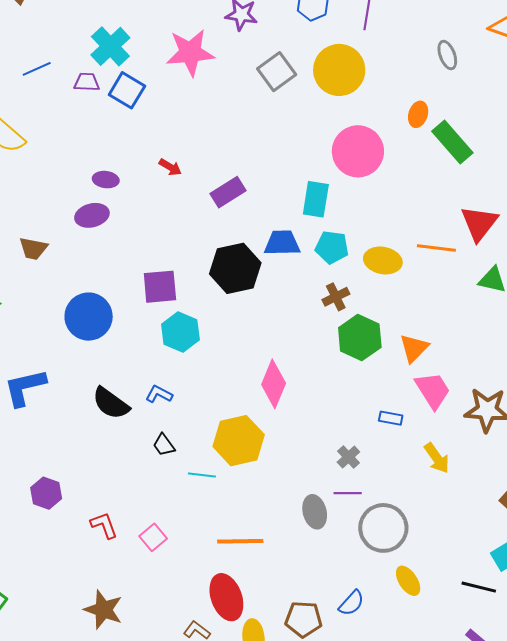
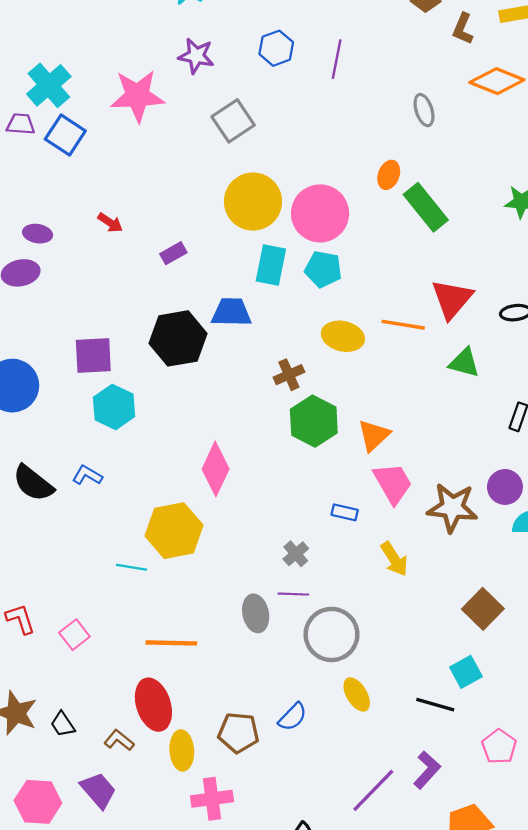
yellow circle: (339, 70) -> (253, 202), moved
purple rectangle: (228, 192) -> (173, 253), size x0.7
cyan pentagon: (332, 247) -> (323, 269), moved
black trapezoid: (164, 445) -> (63, 724), moved

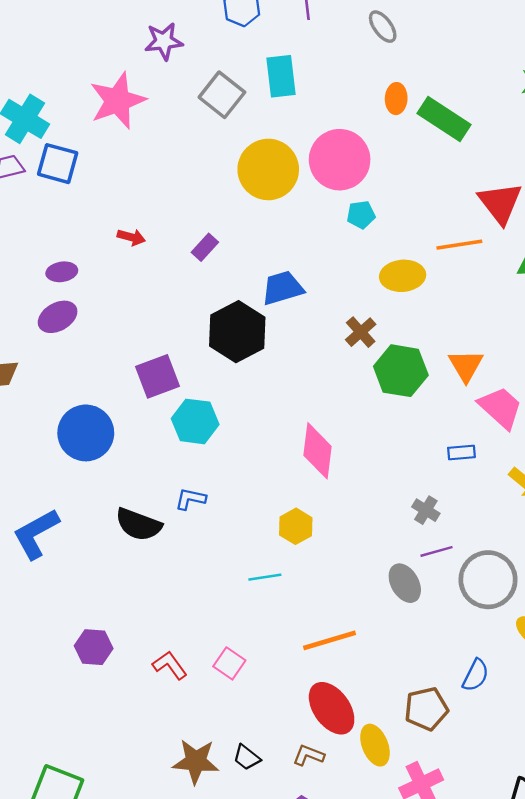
gray ellipse: (424, 110) -> (383, 27), moved
cyan rectangle: (271, 265) -> (281, 76), moved
cyan pentagon: (323, 269) -> (361, 215), size x0.7
yellow hexagon: (174, 531) -> (296, 526), size x0.6

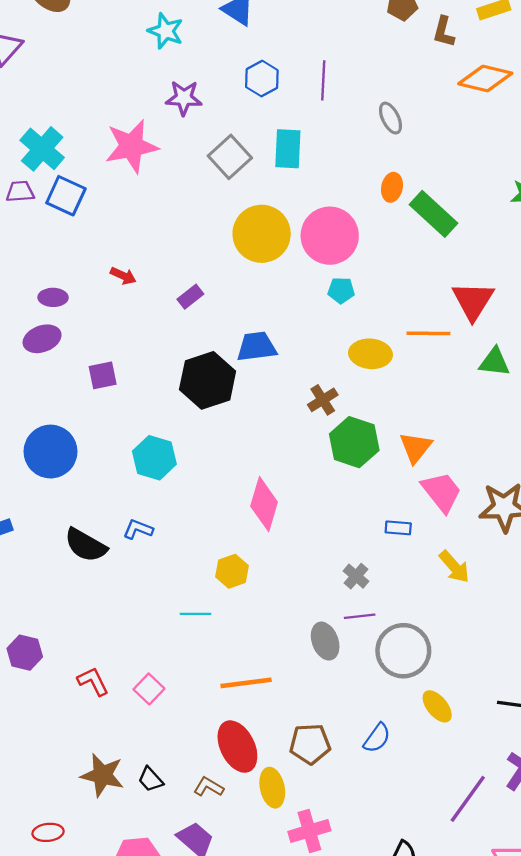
purple square: (158, 376) -> (103, 375), moved, size x0.7
brown pentagon: (426, 709) -> (310, 744), moved

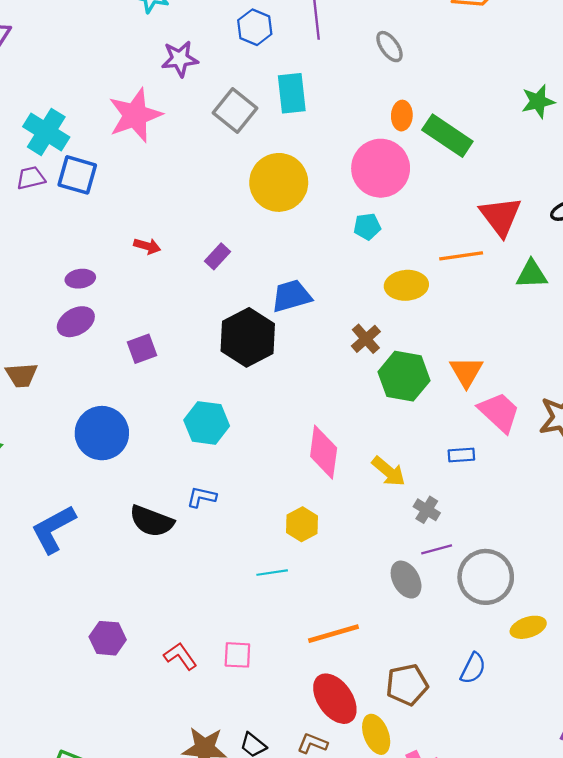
pink circle: (330, 236) -> (381, 168), moved
yellow arrow: (454, 567) -> (388, 471), moved
pink square: (149, 689) -> (237, 655), turned -32
yellow ellipse: (437, 706) -> (528, 627), turned -60

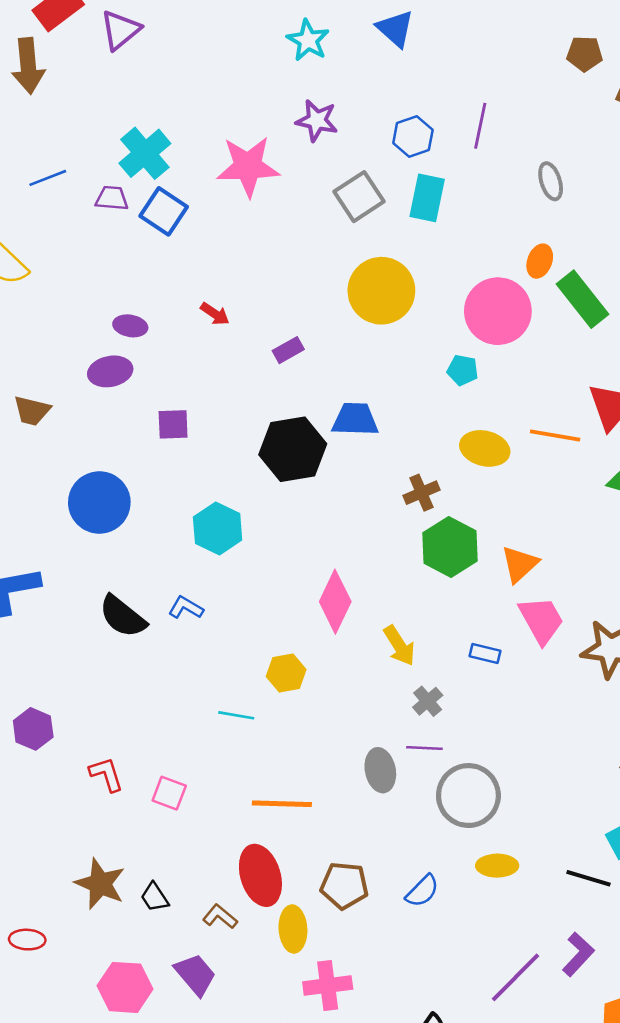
blue hexagon: (255, 27) -> (413, 137), moved

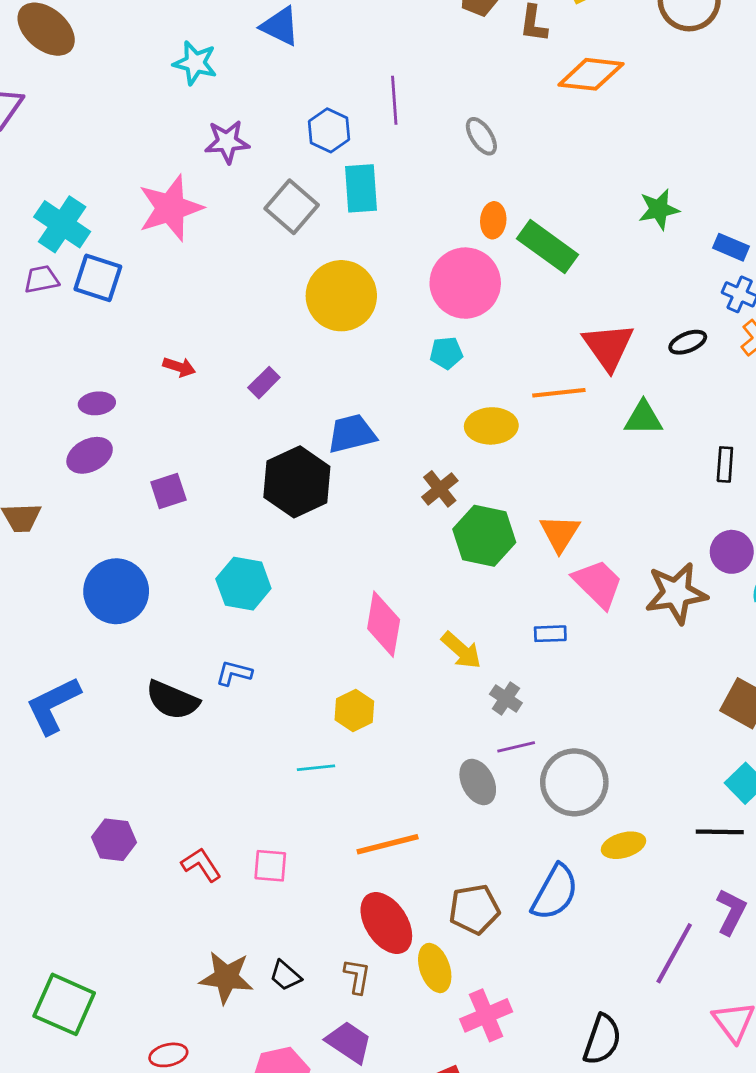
blue semicircle: (422, 891) -> (555, 892), size x1.5
brown L-shape: (220, 916) -> (357, 976), turned 76

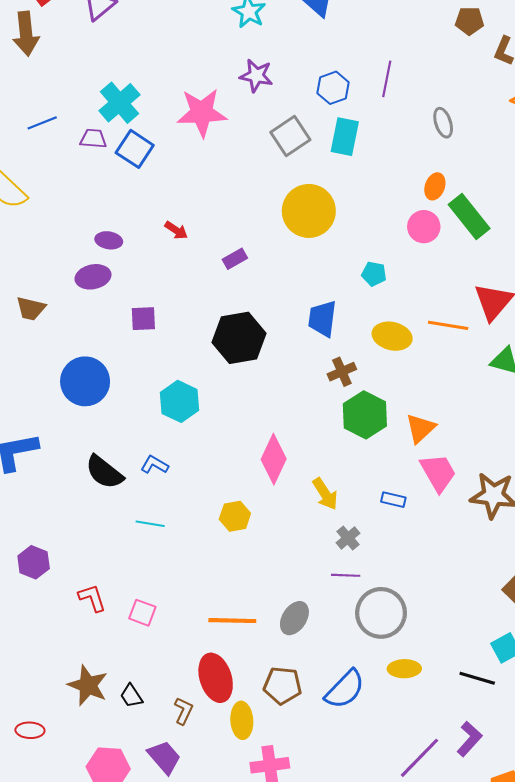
pink circle: (465, 283) -> (424, 227), moved, size x0.6
blue trapezoid: (352, 434) -> (322, 319), moved, turned -84
cyan line: (316, 768) -> (150, 524), moved
gray ellipse: (478, 782) -> (294, 618), moved, turned 44

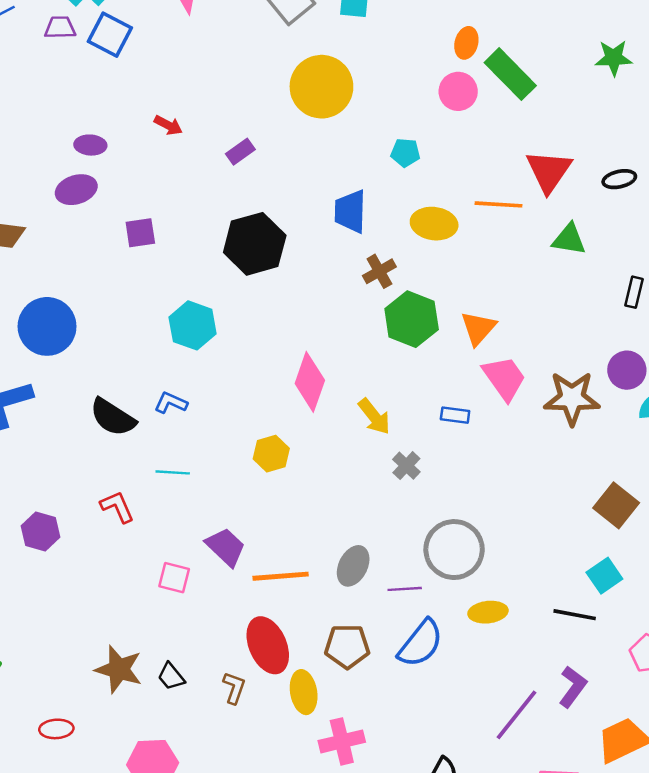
blue circle: (85, 381) -> (47, 326), moved
purple line: (346, 575) -> (405, 589), moved
red L-shape: (92, 598) -> (117, 507), moved
purple trapezoid: (164, 757) -> (226, 547), moved

